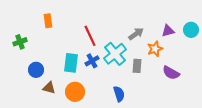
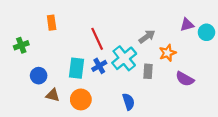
purple triangle: (168, 31) -> (187, 25), moved

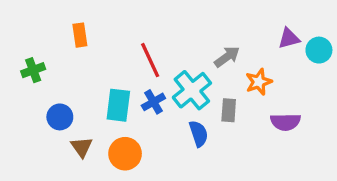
purple semicircle: (185, 79) -> (285, 122), turned -30
brown triangle: (53, 95) -> (82, 147), turned 40
blue semicircle: (128, 102) -> (199, 134), moved

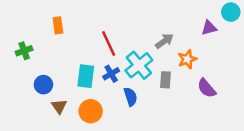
cyan circle: (319, 50) -> (231, 12), moved
purple semicircle: (285, 122) -> (207, 88), turned 50
blue semicircle: (199, 134) -> (130, 97), moved

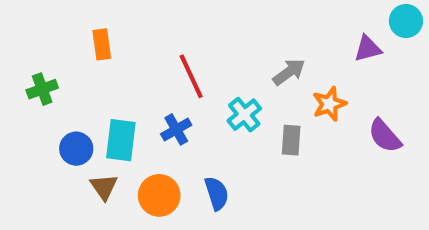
cyan cross: (139, 65) -> (244, 115), size x0.7
blue cross: (111, 74) -> (176, 129), moved
cyan rectangle: (86, 76) -> (121, 140), moved
purple semicircle: (207, 88) -> (385, 136), moved
blue semicircle: (130, 97) -> (217, 193), moved

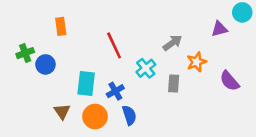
blue cross: (176, 129) -> (115, 91), moved
cyan rectangle: (121, 140) -> (86, 83), moved
blue circle: (76, 149) -> (45, 64), moved

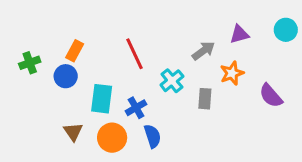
cyan circle: (242, 12) -> (286, 30), moved
orange rectangle: (61, 26) -> (75, 51), moved, turned 36
purple triangle: (219, 29) -> (239, 34), moved
blue circle: (45, 64) -> (66, 76), moved

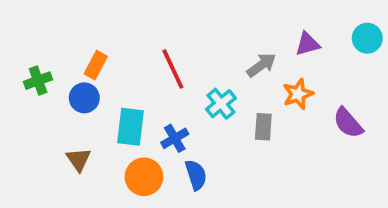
brown triangle: (73, 132) -> (78, 159), moved

